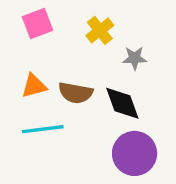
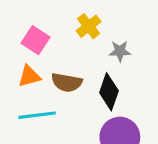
pink square: (37, 23) -> (36, 40), moved, turned -36
black diamond: (122, 103) -> (109, 92), turned 39

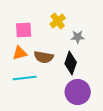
pink square: (36, 40) -> (24, 30), turned -36

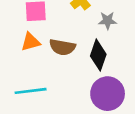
cyan line: (25, 78) -> (31, 91), moved

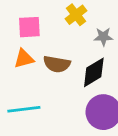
black diamond: (98, 55) -> (94, 72), turned 40

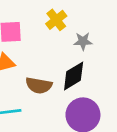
brown semicircle: (57, 64) -> (39, 85), moved

